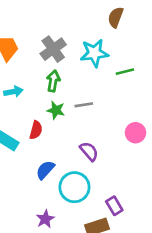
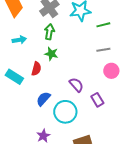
gray line: (84, 105) -> (103, 50), moved
purple rectangle: (114, 206) -> (97, 100), moved

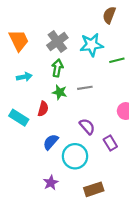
gray line: (103, 50) -> (85, 88), moved

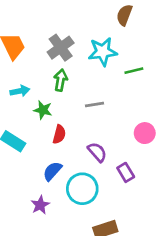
green star: (60, 92) -> (43, 110), moved
red semicircle: (43, 109) -> (59, 134), moved
purple star: (51, 183) -> (40, 205), moved

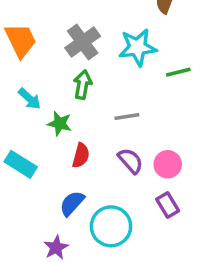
cyan arrow: (20, 91) -> (29, 99), turned 54
pink circle: (145, 133) -> (168, 164), moved
purple semicircle: (97, 152) -> (130, 161), moved

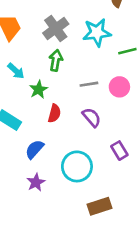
green star: (60, 124) -> (38, 90), turned 30
pink circle: (168, 164) -> (119, 87), moved
blue semicircle: (72, 203) -> (35, 149), moved

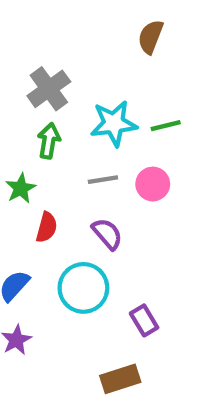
cyan star: (97, 32) -> (114, 123), moved
purple rectangle: (119, 151) -> (144, 320), moved
cyan circle: (77, 166) -> (83, 288), moved

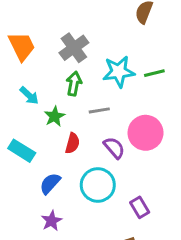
gray line: (103, 180) -> (99, 110), moved
pink circle: (153, 184) -> (146, 133), moved, size x1.5

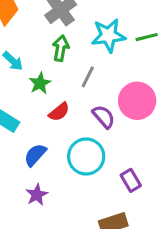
gray line: (99, 110) -> (88, 77), turned -54
red semicircle: (72, 143) -> (59, 112), turned 36

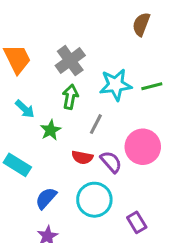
red semicircle: (59, 112) -> (82, 157), moved, turned 50

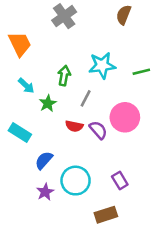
gray cross: (70, 61) -> (64, 16), moved
green line: (152, 86) -> (141, 72), moved
cyan circle: (94, 200) -> (76, 181), moved

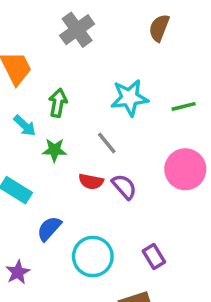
green arrow: (64, 76) -> (58, 103), moved
gray line: (86, 98) -> (107, 143), turned -66
green star: (48, 103) -> (54, 150), turned 30
pink circle: (125, 117) -> (185, 169), moved
purple star: (45, 192) -> (18, 272), moved

